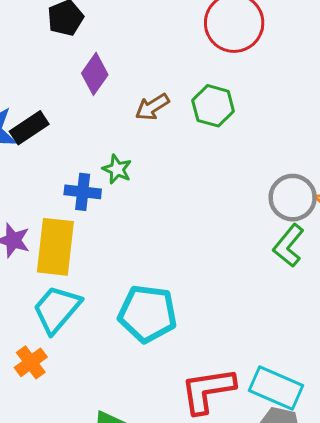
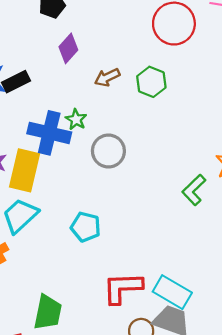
blue cross: (83, 192) -> (49, 133), size x1.6
gray circle: (293, 198) -> (108, 151), moved
cyan pentagon: (148, 314) -> (86, 227), size x0.7

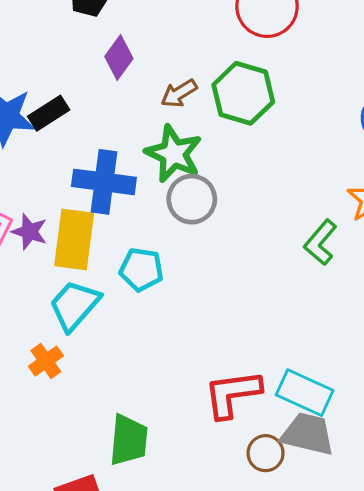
green hexagon: (151, 82) -> (243, 93), size x1.4
green star: (76, 120) -> (174, 154), moved, size x1.8
cyan pentagon: (86, 227) -> (141, 269), moved

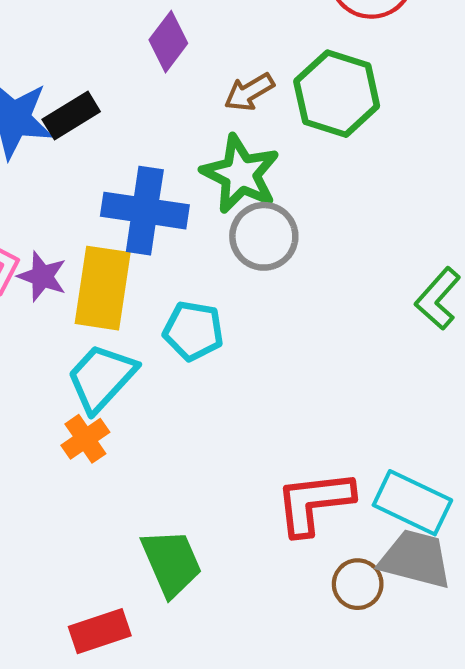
orange cross: (46, 361) -> (85, 439), moved
green trapezoid: (129, 440) -> (172, 563), turned -30

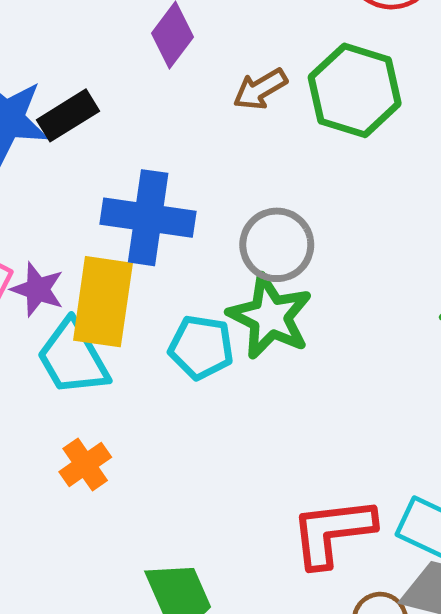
green star: (240, 174) -> (270, 317), moved
cyan trapezoid: (101, 378) -> (73, 358), moved, turned -72

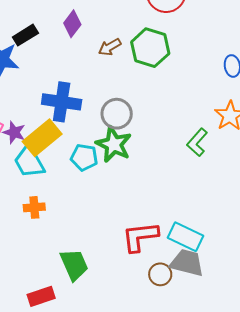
black rectangle: (68, 115) -> (25, 35), moved
yellow rectangle: (103, 302) -> (42, 138), turned 42
orange cross: (85, 465) -> (34, 207), turned 30

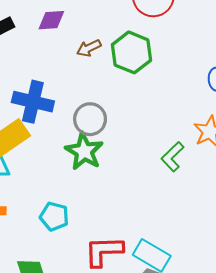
purple diamond: (72, 24) -> (51, 20), turned 44
cyan pentagon: (84, 157) -> (54, 216), moved

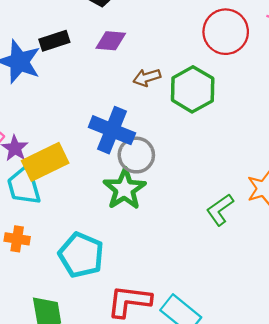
blue cross: (33, 102) -> (112, 130), moved
cyan pentagon: (54, 216) -> (81, 255), size x1.4

